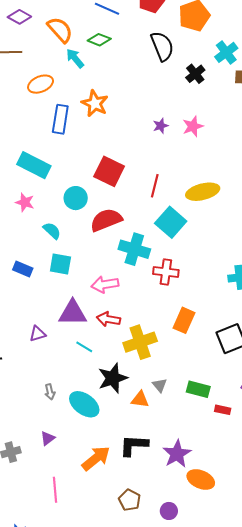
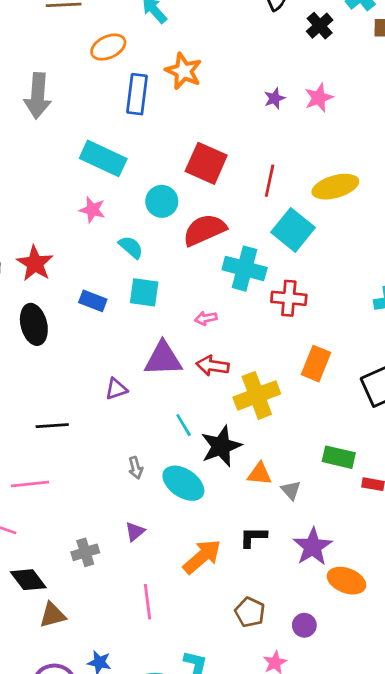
pink arrow: (105, 284) -> (206, 318), size x0.6
cyan line: (84, 347) -> (184, 425), moved, turned 30
gray triangle: (160, 385) -> (291, 490), moved
black L-shape: (134, 445) -> (253, 537), size x0.7

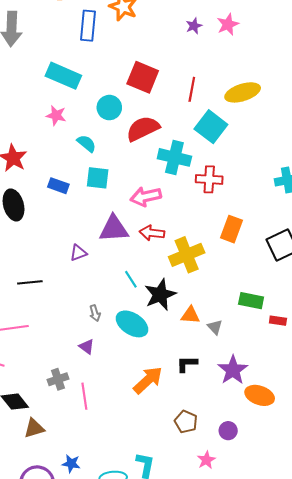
pink arrow: (206, 318) -> (146, 197), size x1.8
purple triangle: (135, 532) -> (87, 347), moved, turned -42
pink line: (148, 602) -> (84, 396), moved

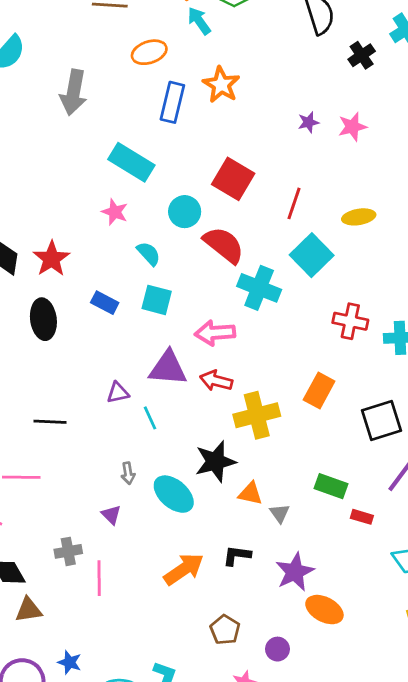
yellow ellipse: (243, 92) -> (359, 217), size x0.7
red semicircle: (143, 129) -> (224, 245), turned 56
red cross: (209, 179) -> (350, 321), moved
cyan line: (131, 279) -> (150, 418), moved

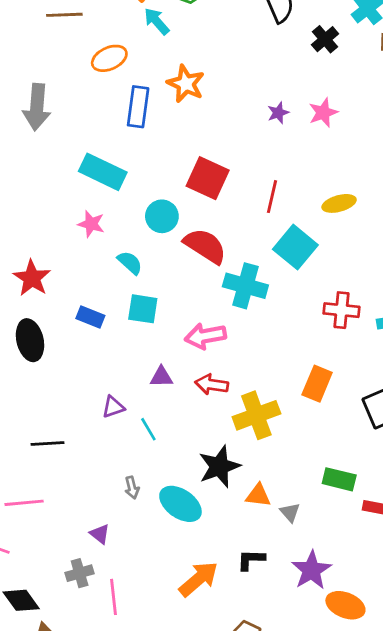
purple triangle: (168, 368) -> (161, 377), size x0.6
purple triangle: (111, 515) -> (100, 534), moved

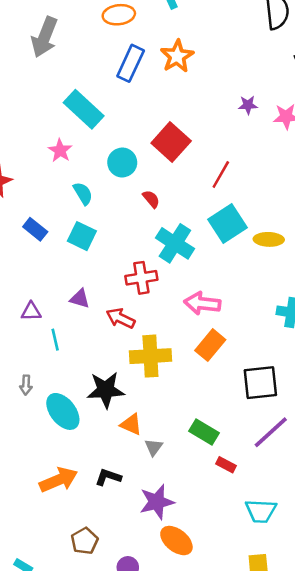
yellow ellipse: (339, 203) -> (269, 239), moved
red semicircle: (205, 246) -> (151, 199), size x0.5
red cross: (341, 310) -> (141, 278), moved, turned -32
pink arrow: (205, 336) -> (202, 303), moved

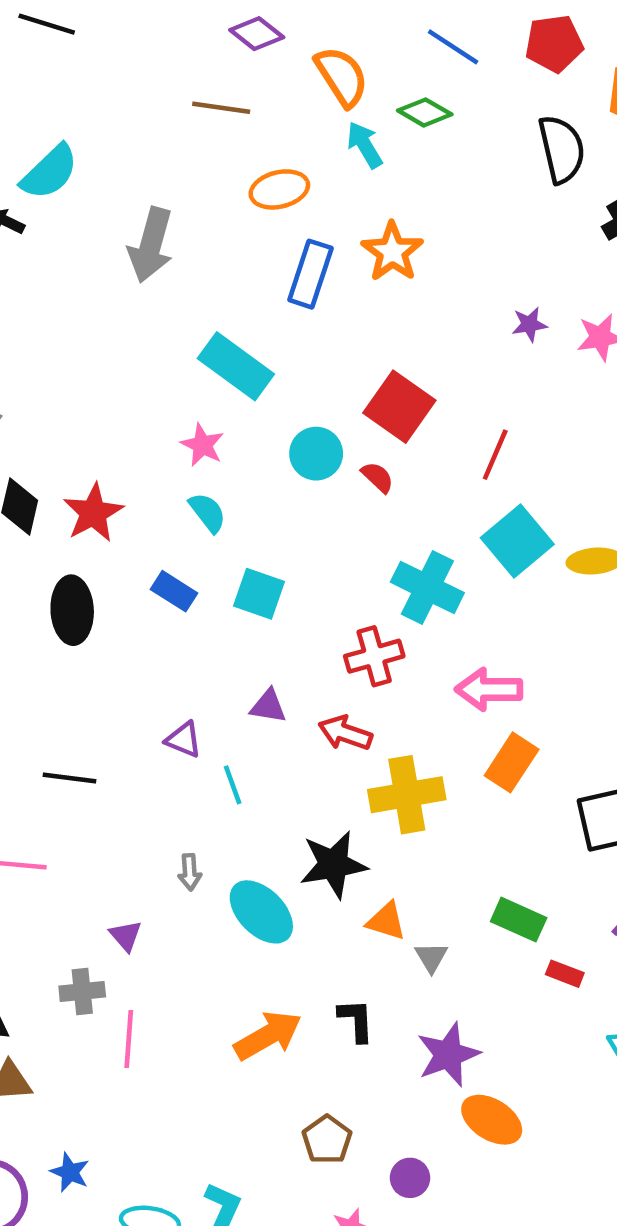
cyan semicircle: (83, 193) -> (208, 512), moved
red semicircle: (151, 199) -> (377, 477), moved
purple triangle: (31, 312) -> (184, 740), turned 30
black L-shape: (108, 477) -> (356, 1020), turned 75

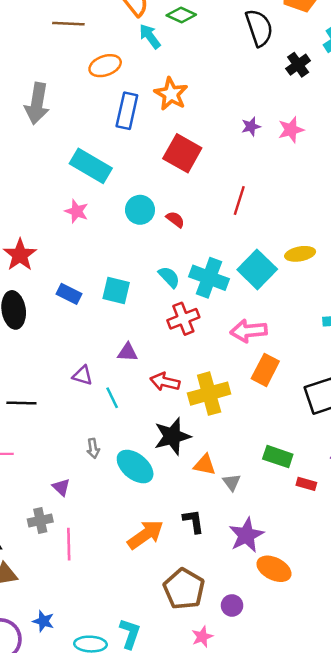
red square: (399, 407) -> (182, 153), moved
cyan semicircle: (208, 512) -> (169, 277), moved
cyan square: (517, 541) -> (257, 269), moved
red arrow: (345, 733) -> (165, 382), moved
brown pentagon: (327, 1140) -> (184, 589), size x1.5

